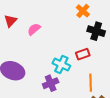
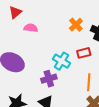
orange cross: (83, 11) -> (76, 25), moved
pink semicircle: (34, 29) -> (31, 28), moved, turned 40

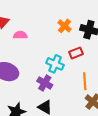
purple cross: (49, 79) -> (45, 83), turned -35

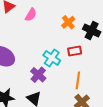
pink semicircle: (20, 35) -> (31, 15), moved, turned 112

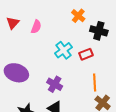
orange cross: (68, 22) -> (78, 16), moved
cyan cross: (52, 58) -> (63, 50), moved, turned 30

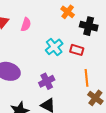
red rectangle: (86, 54) -> (77, 50), turned 40
purple cross: (55, 84) -> (47, 81), turned 35

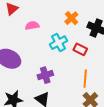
orange cross: (68, 12) -> (71, 18), moved
pink semicircle: (26, 25) -> (32, 26), moved, turned -128

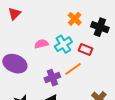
pink semicircle: (32, 26) -> (41, 44), moved
orange line: (85, 79) -> (73, 69), moved, turned 54

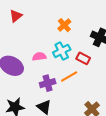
orange cross: (75, 19) -> (64, 25), moved
pink semicircle: (41, 44) -> (39, 57), moved

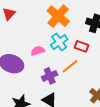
orange cross: (64, 25) -> (58, 16), size x1.6

